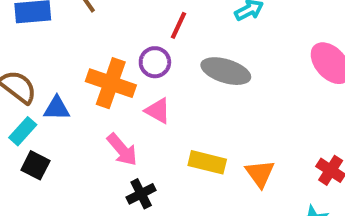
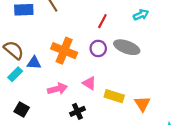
purple circle: (155, 62) -> (98, 48), moved
pink triangle: (158, 111) -> (89, 83), moved
pink arrow: (122, 150) -> (57, 89), moved, turned -66
black square: (35, 165) -> (22, 110), moved

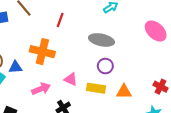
red line: (102, 21) -> (60, 20), moved
purple circle: (98, 48) -> (105, 66), moved
orange triangle: (142, 104) -> (124, 92), turned -49

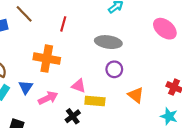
blue triangle: (15, 67) -> (26, 87), moved, turned -48
yellow rectangle: (96, 88) -> (95, 101), moved
orange triangle: (124, 92) -> (136, 95), turned 42

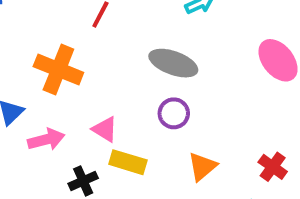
orange triangle: (136, 95) -> (202, 167), turned 30

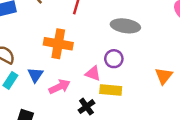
purple circle: (174, 113) -> (114, 59), moved
orange triangle: (202, 167) -> (164, 76), moved

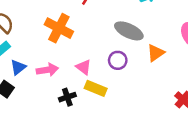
purple circle: (114, 59) -> (118, 60), moved
blue triangle: (35, 75) -> (18, 67), moved
orange triangle: (164, 76) -> (156, 53), moved

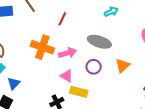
orange triangle: (156, 53) -> (123, 66), moved
pink arrow: (47, 70) -> (67, 53), moved

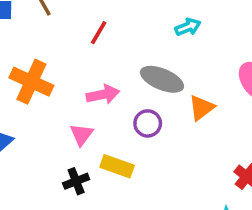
orange cross: (42, 47) -> (31, 82), moved
orange triangle: (123, 66) -> (201, 108), moved
pink triangle: (67, 76) -> (82, 135), moved, turned 32

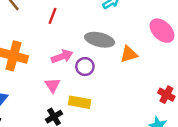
orange triangle: (201, 108) -> (129, 54), turned 30
purple circle: (148, 123) -> (85, 67), moved

